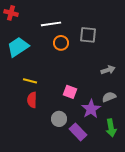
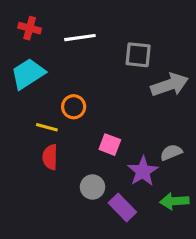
red cross: (11, 13) -> (30, 28), moved
orange circle: (61, 43) -> (74, 107), moved
gray arrow: (108, 70) -> (170, 85), moved, size x1.6
green arrow: (111, 128) -> (174, 201), turned 96

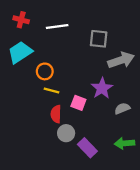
orange circle: (74, 107) -> (45, 71), moved
yellow line: (47, 127) -> (51, 91), moved
red semicircle: (50, 157) -> (56, 114), moved
purple star: (143, 171) -> (102, 88), moved

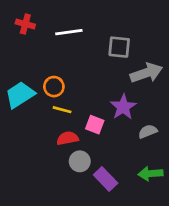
cyan trapezoid: (20, 52) -> (20, 95), moved
red semicircle: (56, 114) -> (68, 138), turned 78

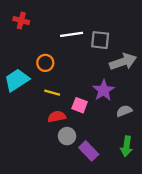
white line: (69, 32) -> (72, 34), moved
orange circle: (54, 87) -> (45, 63), moved
green arrow: (150, 174) -> (126, 146), turned -78

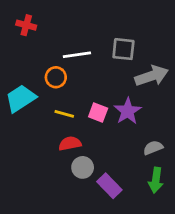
white line: (72, 34) -> (77, 55), moved
pink square: (80, 105) -> (98, 112), moved
gray semicircle: (124, 111) -> (153, 148), moved

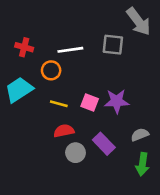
red cross: (26, 25) -> (24, 47), moved
gray arrow: (152, 76) -> (138, 22), moved, turned 72
purple star: (128, 111) -> (117, 101), turned 30
purple rectangle: (109, 186) -> (104, 144), moved

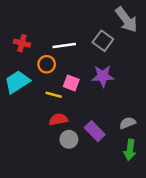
gray square: (113, 45) -> (103, 41), turned 30
purple star: (117, 101) -> (103, 76), moved
pink square: (90, 103) -> (71, 83), moved

